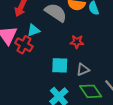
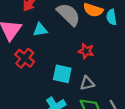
red cross: (24, 45) -> (25, 58), moved

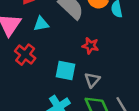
gray triangle: (87, 83) -> (92, 80), turned -35

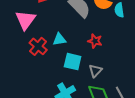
cyan triangle: (41, 24) -> (59, 39), moved

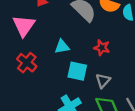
red cross: (38, 46) -> (27, 63), moved

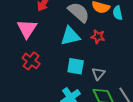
cyan triangle: (62, 47) -> (70, 36), moved, size x1.5
red star: (102, 48) -> (98, 37), moved

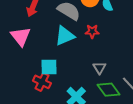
red cross: (31, 61) -> (42, 82), moved
cyan square: (76, 66) -> (49, 67), moved

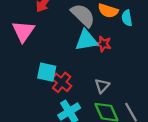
cyan triangle: (65, 36) -> (86, 40), moved
red cross: (42, 82) -> (62, 82), moved

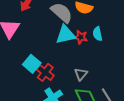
cyan semicircle: (127, 18) -> (97, 34), moved
cyan square: (47, 72) -> (32, 64), turned 30

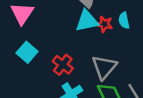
cyan square: (32, 64) -> (27, 52), moved
gray triangle: (81, 74) -> (104, 67), size x1.6

